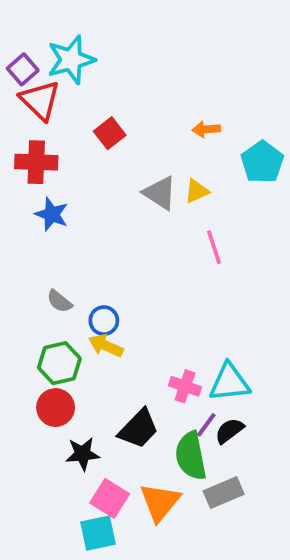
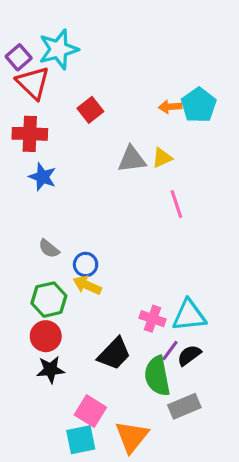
cyan pentagon: (262, 162) -> (199, 105), moved
gray triangle: (160, 193) -> (132, 159), turned -40
black star: (83, 454) -> (50, 370), moved
orange triangle: (160, 502) -> (132, 437), moved

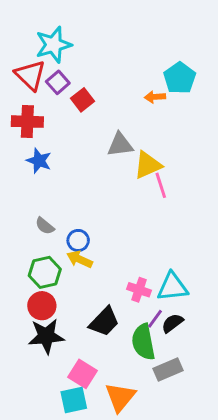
purple square: (19, 57) -> (58, 82), moved
cyan pentagon: (199, 105) -> (180, 78), moved
yellow triangle: (162, 158) -> (148, 165), moved, size x1.5
black star: (50, 370) -> (46, 336), size x1.4

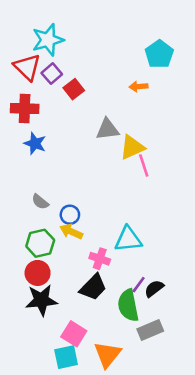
cyan pentagon: (180, 78) -> (159, 54), moved
cyan triangle: (172, 287) -> (128, 239), moved
pink cross: (139, 290) -> (100, 259), moved

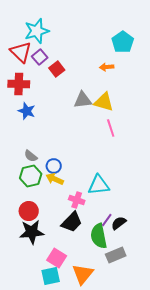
yellow triangle: (132, 147) -> (104, 102), moved, turned 40
green hexagon: (40, 243) -> (31, 176), moved

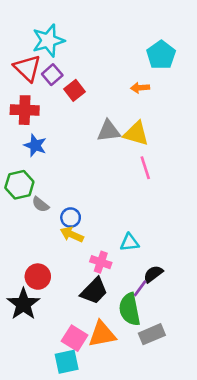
green hexagon: (31, 176) -> (19, 185), moved
cyan triangle: (99, 185) -> (130, 242), size x0.7
black semicircle: (119, 223) -> (153, 274), moved
black star: (32, 232) -> (23, 304), moved, turned -30
orange triangle: (83, 274) -> (102, 334), moved, turned 40

